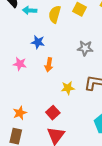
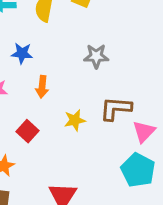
red square: (53, 113) -> (27, 131), moved

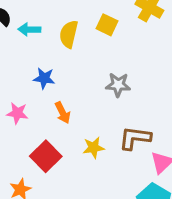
orange arrow: (42, 87) -> (63, 113), turned -35
red square: (27, 131) -> (46, 156), size x1.4

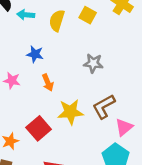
brown L-shape: (135, 138) -> (104, 106), turned -40
yellow star: (93, 148) -> (70, 112), size x1.5
red square: (46, 156) -> (39, 128), moved

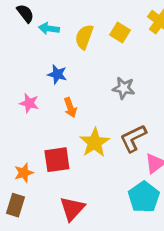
yellow star: (70, 112) -> (95, 143), turned -30
red square: (39, 128) -> (57, 160), turned 30

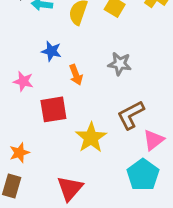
orange arrow: (70, 108) -> (76, 75), moved
yellow star: (95, 143) -> (91, 138), moved
red square: (57, 160) -> (53, 109), moved

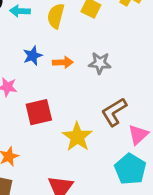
blue star: (51, 51) -> (33, 56), turned -30
orange arrow: (76, 75) -> (63, 62), moved, turned -66

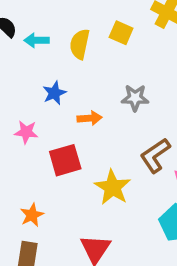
orange arrow: (63, 62) -> (90, 118), moved

